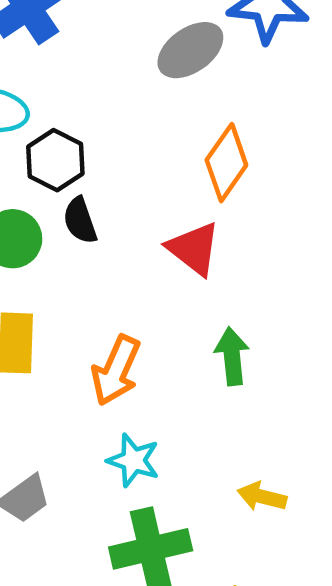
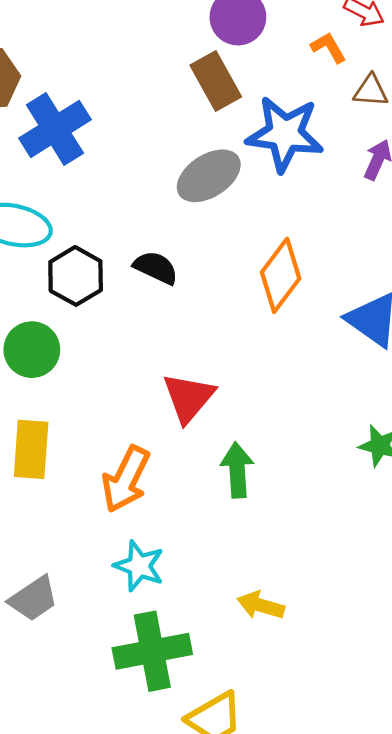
orange diamond: (226, 163) -> (281, 275), moved
black semicircle: (80, 220) -> (156, 268), moved, turned 132
red triangle: (194, 249) -> (189, 398), moved, turned 30

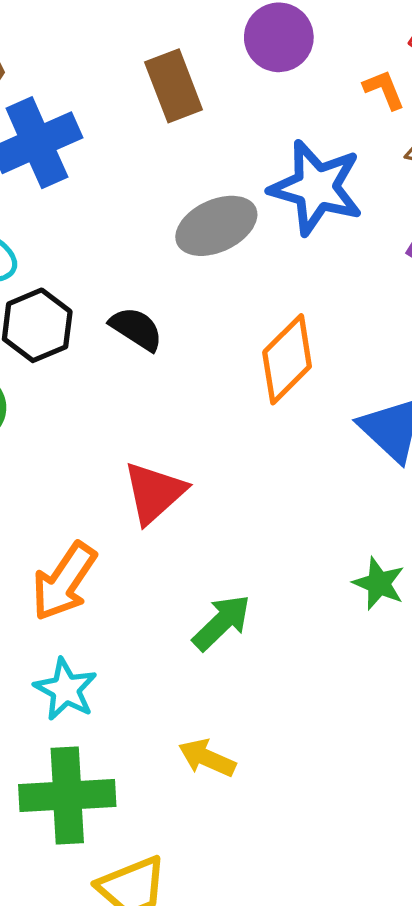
brown rectangle: (216, 81) -> (174, 86), moved
green arrow: (237, 470) -> (222, 623), moved, turned 42

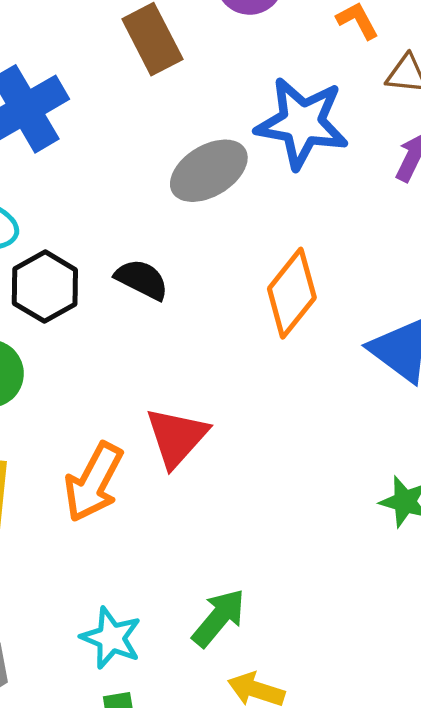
orange arrow: (64, 581) -> (94, 482), moved
green arrow: (222, 623) -> (219, 618), moved

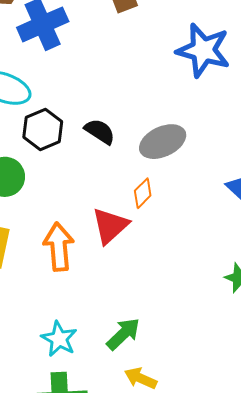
gray ellipse: (209, 171) -> (163, 142), moved
orange diamond: (292, 293) -> (143, 193), moved, size x0.6
orange arrow: (94, 482) -> (59, 247), turned 141

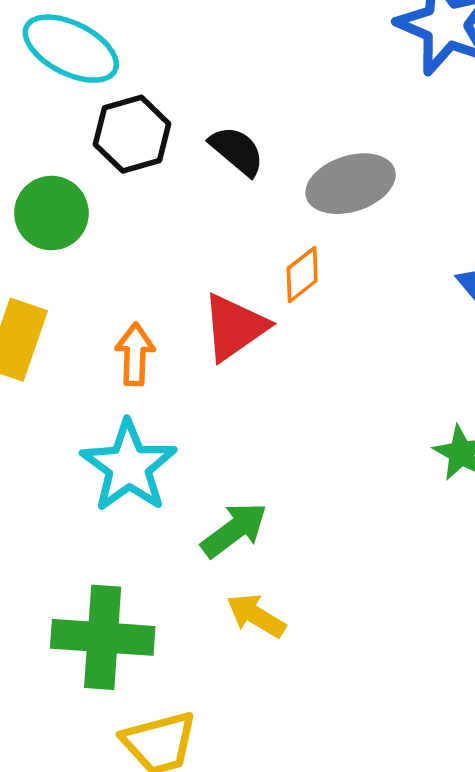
orange arrow: (59, 247) -> (135, 354), size x0.7
cyan star: (59, 339) -> (129, 466), moved, size x1.4

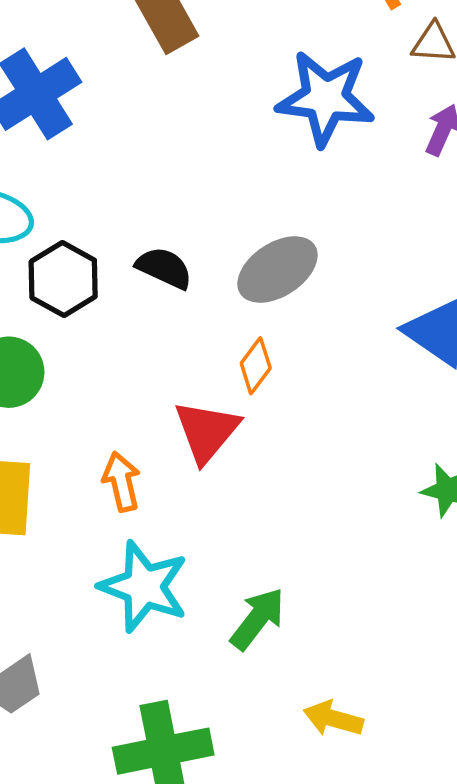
yellow arrow: (256, 616) -> (333, 719), moved

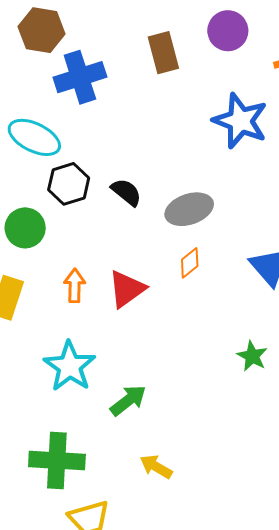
orange diamond: (256, 366) -> (190, 263), moved
orange arrow: (121, 482) -> (75, 286), moved

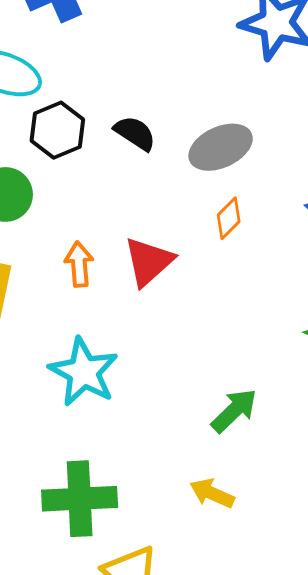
green arrow: (128, 400) -> (234, 411), moved

